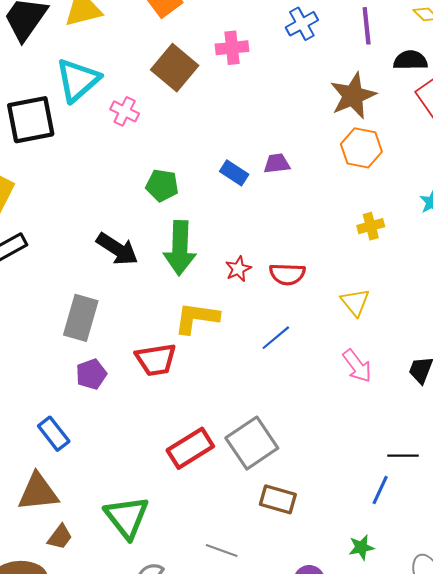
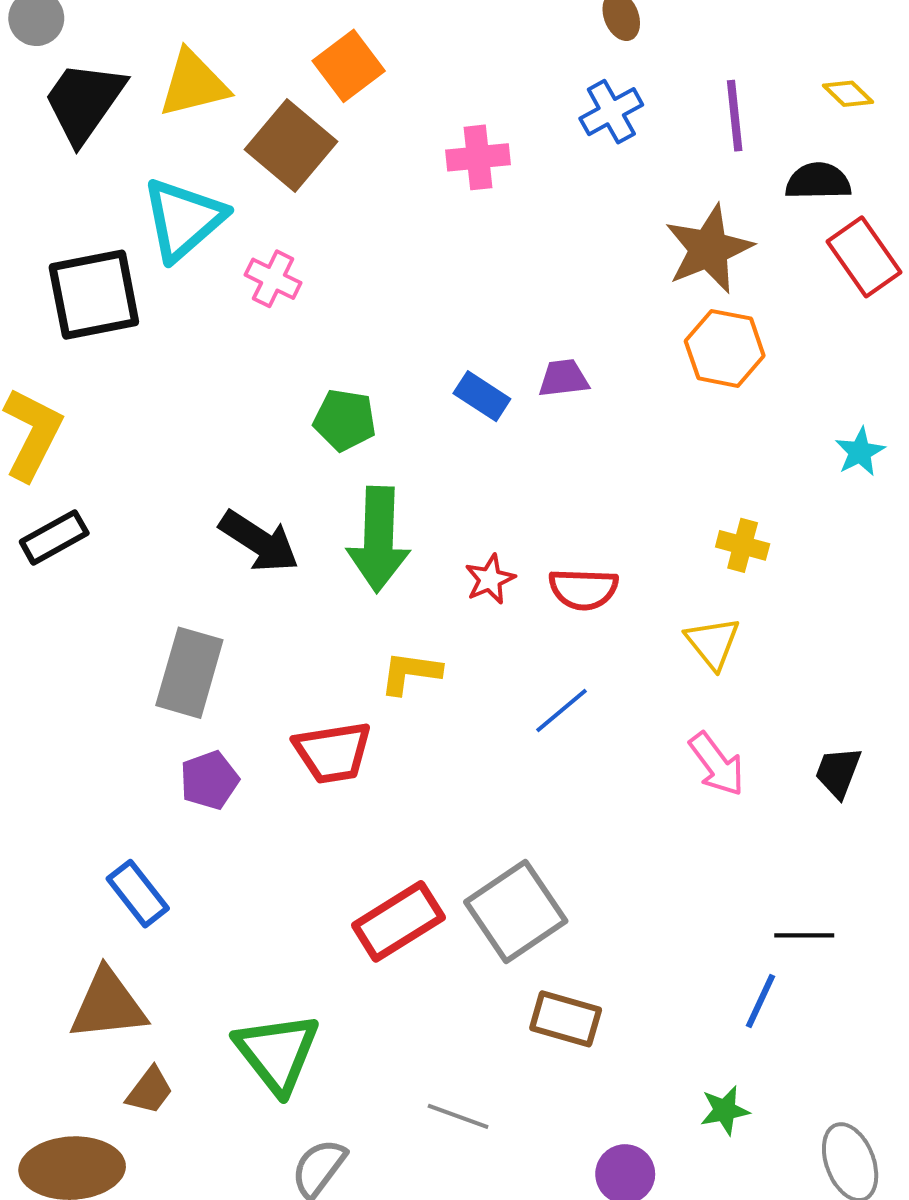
brown square: (175, 68) -> (291, 145), moved
yellow cross: (371, 226) -> (743, 545), moved, turned 30
yellow L-shape: (197, 318) -> (410, 673), size x0.7

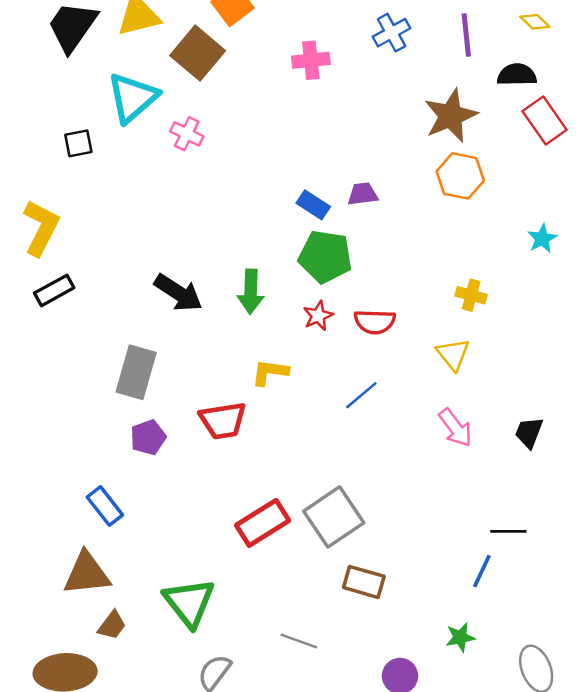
black square: (94, 295) -> (78, 143), size x0.5
green pentagon: (345, 420) -> (325, 257), moved, size x1.4
green arrow: (378, 539) -> (251, 292), size x0.7

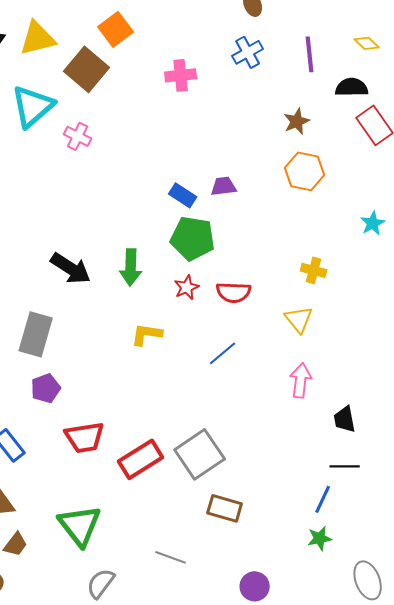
brown star: (451, 116) -> (297, 121), size x0.6
red trapezoid: (223, 421) -> (85, 437), moved
pink arrow: (455, 428) -> (301, 380), turned -136
black trapezoid: (529, 433) -> (345, 419), moved, turned -32
green star: (460, 637) -> (320, 538), moved

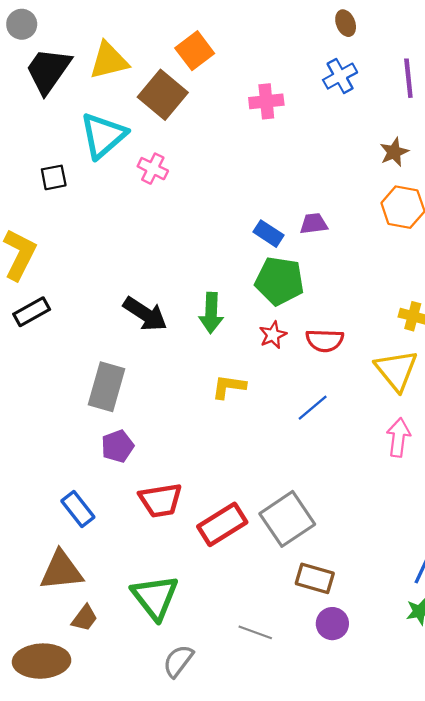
yellow triangle: (299, 319) -> (396, 370), size x1.4
purple circle: (255, 586) -> (332, 624), moved

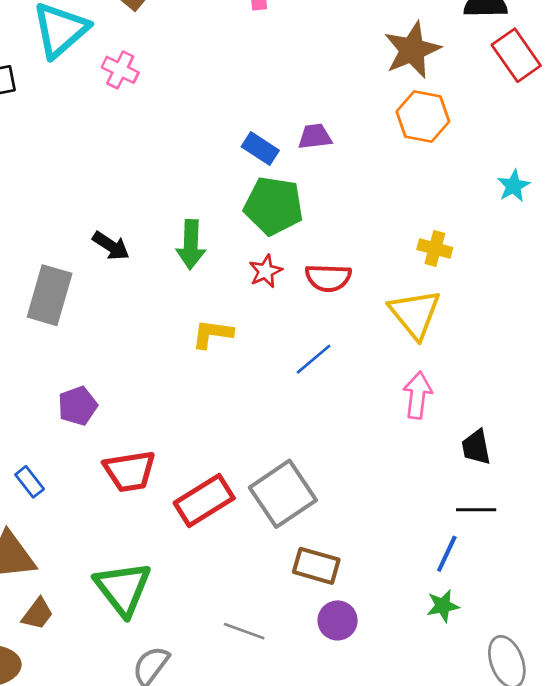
brown star: (394, 152) -> (412, 50), size x1.6
black arrow: (145, 314) -> (111, 246), size x0.7
gray rectangle: (107, 387) -> (50, 295), moved
blue rectangle: (78, 509) -> (30, 482), size x0.7

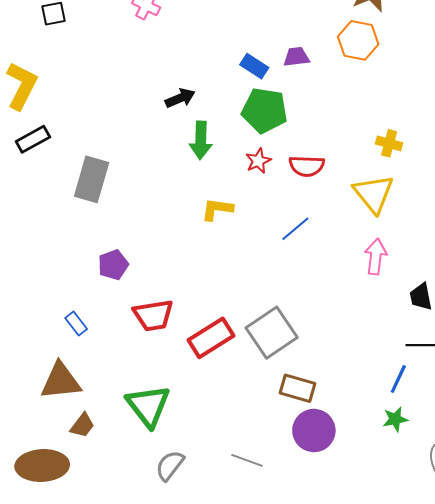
orange hexagon: (423, 117) -> (358, 40), moved
black arrow: (111, 246) -> (180, 98), moved, turned -56
purple circle: (338, 620) -> (314, 431), size x1.4
gray line: (244, 631) -> (247, 460), moved

